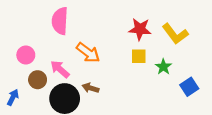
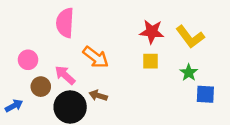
green star: (163, 67) -> (189, 73), moved
blue square: (189, 87) -> (205, 94), turned 36
blue arrow: (13, 97) -> (14, 106), turned 35

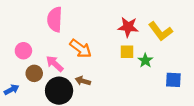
green star: (189, 73) -> (145, 60), moved

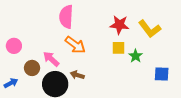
pink semicircle: (55, 19) -> (66, 17), moved
pink circle: (23, 51) -> (14, 46), moved

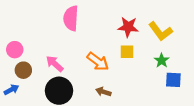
orange arrow: (75, 45) -> (98, 62), moved
green star: (136, 56) -> (162, 60), moved
brown circle: (32, 68) -> (23, 70), moved
brown arrow: (77, 75) -> (103, 92), moved

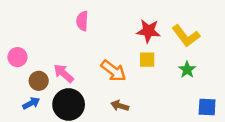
pink semicircle: (71, 18) -> (82, 21), size x0.7
brown circle: (23, 70) -> (39, 81), moved
blue square: (173, 80) -> (207, 107), moved
blue arrow: (11, 90) -> (31, 103), moved

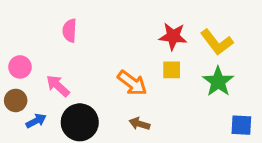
pink semicircle: (82, 21) -> (70, 31), moved
green star: (187, 70) -> (218, 82), size x1.5
pink arrow: (64, 73) -> (58, 86), moved
brown circle: (39, 81) -> (16, 100), moved

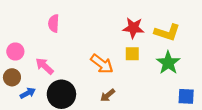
yellow L-shape: (217, 42) -> (167, 32), turned -35
brown arrow: (139, 124) -> (108, 95), turned -56

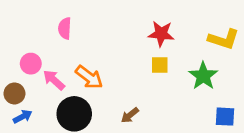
yellow L-shape: (167, 32) -> (224, 39), moved
pink circle: (15, 51) -> (31, 64), moved
orange arrow: (102, 64) -> (89, 77), moved
blue arrow: (28, 93) -> (23, 117), moved

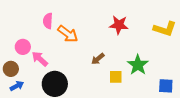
yellow square: (160, 65) -> (116, 77), moved
green star: (203, 76) -> (138, 65), moved
orange arrow: (89, 77) -> (68, 34), moved
brown arrow: (130, 115) -> (98, 59), moved

